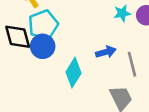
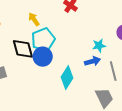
cyan star: (122, 13) -> (99, 46), moved

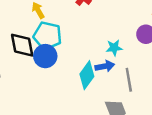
cyan pentagon: (43, 40) -> (47, 36), turned 30
cyan diamond: (67, 77) -> (87, 75), moved

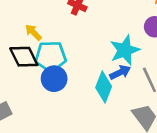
black diamond: (22, 45) -> (24, 57), moved
cyan star: (114, 48) -> (125, 50), size x1.6

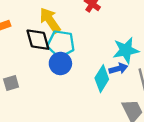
yellow arrow: (33, 32) -> (50, 20), size x1.6

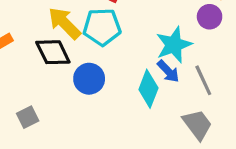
cyan pentagon: (61, 44) -> (102, 27), moved
blue arrow: (118, 69) -> (168, 71), turned 72

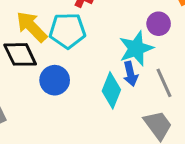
purple circle: (210, 17) -> (159, 24), moved
blue arrow: (168, 71) -> (130, 74), turned 30

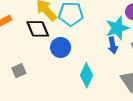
cyan diamond: (111, 90) -> (86, 75), moved

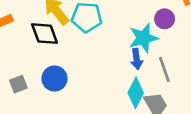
blue circle: (61, 47) -> (55, 78), moved
cyan diamond: (86, 75) -> (136, 93), moved

